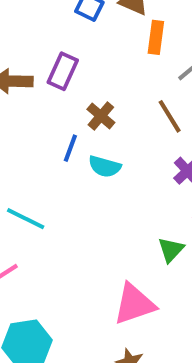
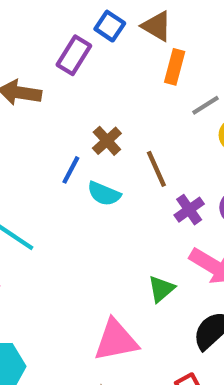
purple rectangle: (63, 71) -> (74, 55), moved
brown line: (170, 116) -> (156, 169), moved

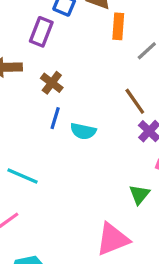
brown cross: (107, 141) -> (52, 83), moved
brown line: (156, 169) -> (135, 101), moved

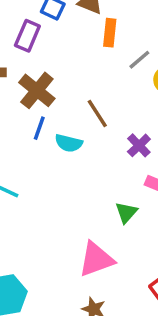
brown cross: (52, 83) -> (37, 90), size x1.5
brown line: (135, 101) -> (97, 113), moved

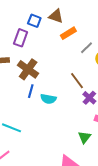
orange rectangle: (110, 33) -> (68, 33), turned 56
brown line: (97, 113) -> (77, 81), moved

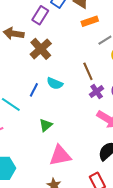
blue line: (31, 91) -> (34, 90), moved
green triangle: (84, 137) -> (46, 125), moved

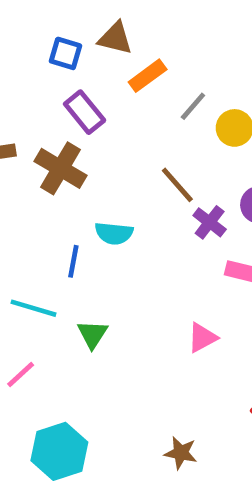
purple rectangle: (40, 15) -> (85, 112), moved, turned -54
green triangle: (46, 125) -> (92, 334), moved
pink triangle: (60, 156) -> (202, 338), moved, size x0.6

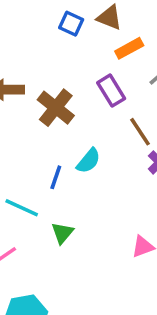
purple rectangle: (85, 112) -> (111, 91), moved
cyan semicircle: (114, 233) -> (88, 161), turned -64

